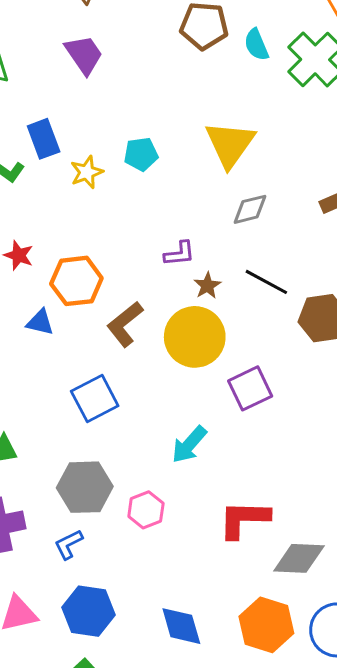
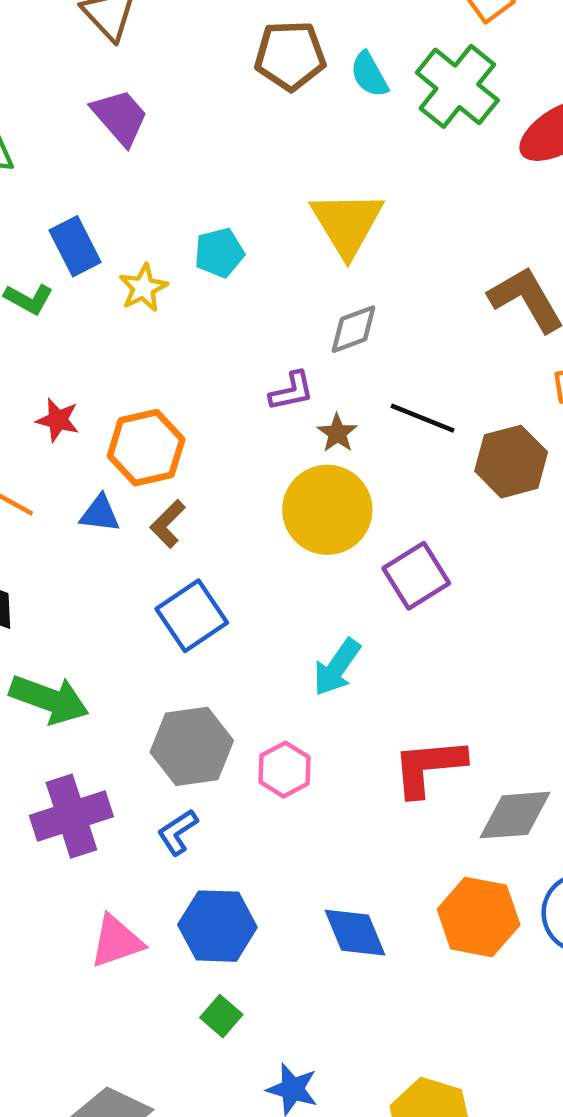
gray diamond: (250, 209) -> (353, 329), moved
brown L-shape: (125, 324) -> (168, 524), moved, size x0.7

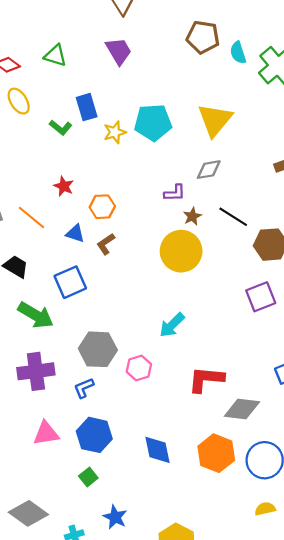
cyan pentagon: (219, 253) -> (153, 123), size x1.6
orange hexagon: (146, 448) -> (102, 207), size x0.7
purple square: (416, 576) -> (261, 297), moved
blue square: (192, 616) -> (70, 282), moved

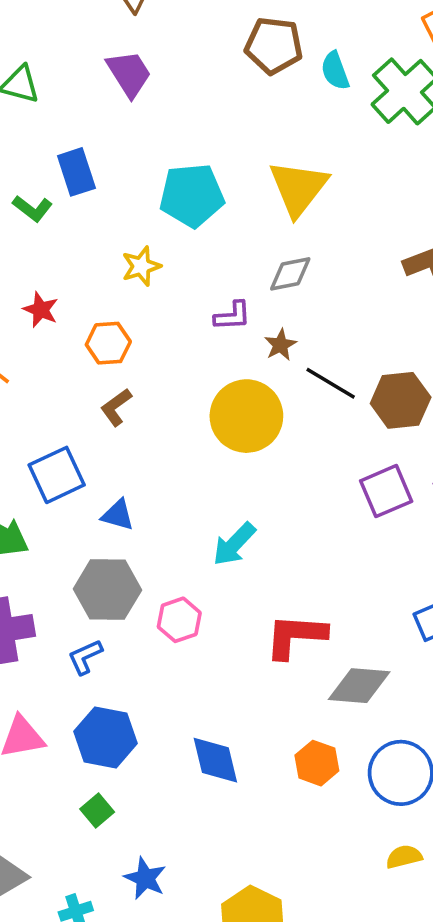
yellow star: (115, 132) -> (141, 266), moved
brown star: (192, 216) -> (280, 345), moved
black line: (233, 217) -> (331, 383), moved
blue triangle: (75, 233) -> (118, 515), moved
orange hexagon: (216, 453) -> (317, 763), size x0.7

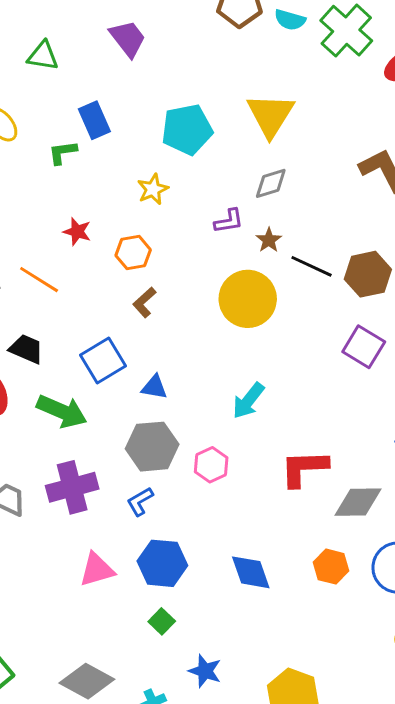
cyan semicircle: (335, 71) -> (290, 20), turned -48
green L-shape: (32, 208) -> (63, 152), turned 140
purple square: (386, 491) -> (364, 347), turned -30

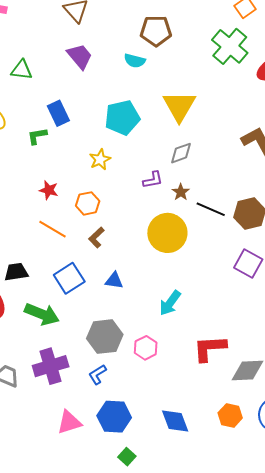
cyan semicircle: (290, 20) -> (135, 61), moved
orange line: (39, 280) -> (52, 229), moved
black trapezoid: (26, 349) -> (16, 272), turned -30
blue triangle: (154, 387) -> (114, 281), moved
green square: (162, 621) -> (127, 457), moved

